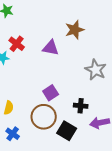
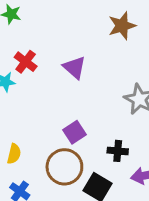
brown star: (75, 30) -> (122, 26), moved
purple triangle: (51, 48) -> (75, 67), turned 30

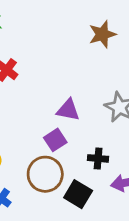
purple triangle: (75, 67) -> (68, 110), moved, turned -30

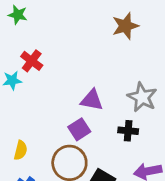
black cross: (98, 158) -> (128, 131), moved

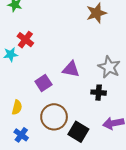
purple square: (79, 129) -> (43, 83), moved

